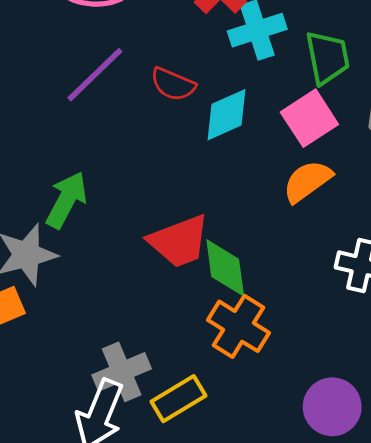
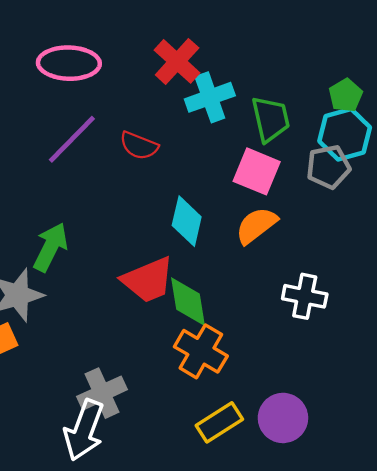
cyan diamond: (227, 115) -> (187, 221), moved, turned -51
pink square: (309, 118) -> (257, 171), turned -33
yellow rectangle: (179, 399) -> (219, 422), moved

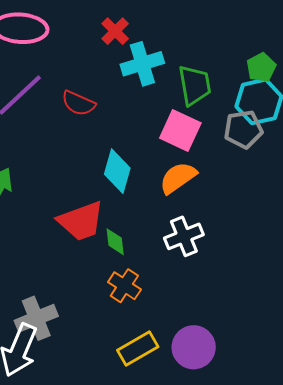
red cross: (177, 61) -> (115, 31), size x0.7
white cross: (305, 296) -> (184, 236), moved, turned -36
green diamond: (188, 302) -> (115, 242), size x0.6
orange cross: (201, 351) -> (124, 286), size x0.7

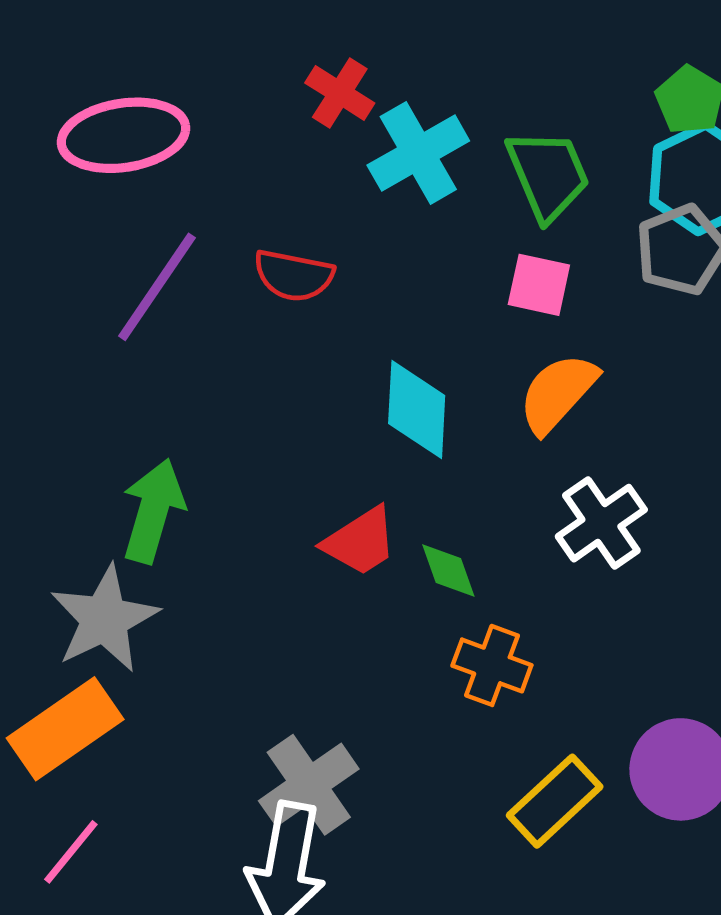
pink square: (180, 131) -> (539, 285), size x0.7
red trapezoid: (81, 221) -> (360, 541), size x0.7

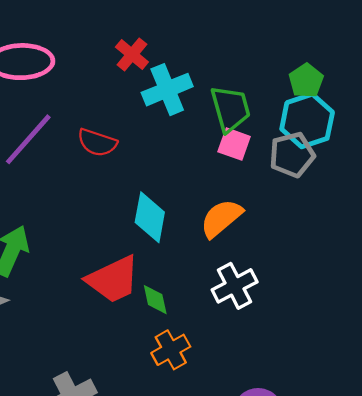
pink square: (539, 285) -> (234, 144), moved
red trapezoid: (360, 541) -> (113, 279), size x1.4
orange cross: (492, 665) -> (171, 350), turned 33

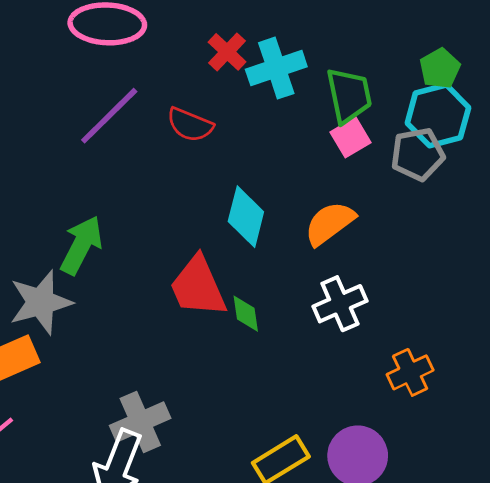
red cross: (132, 54) -> (227, 52), moved
pink square: (234, 144) -> (350, 137), turned 36
red trapezoid: (113, 279) -> (198, 287), turned 88
orange cross: (171, 350) -> (410, 372), moved

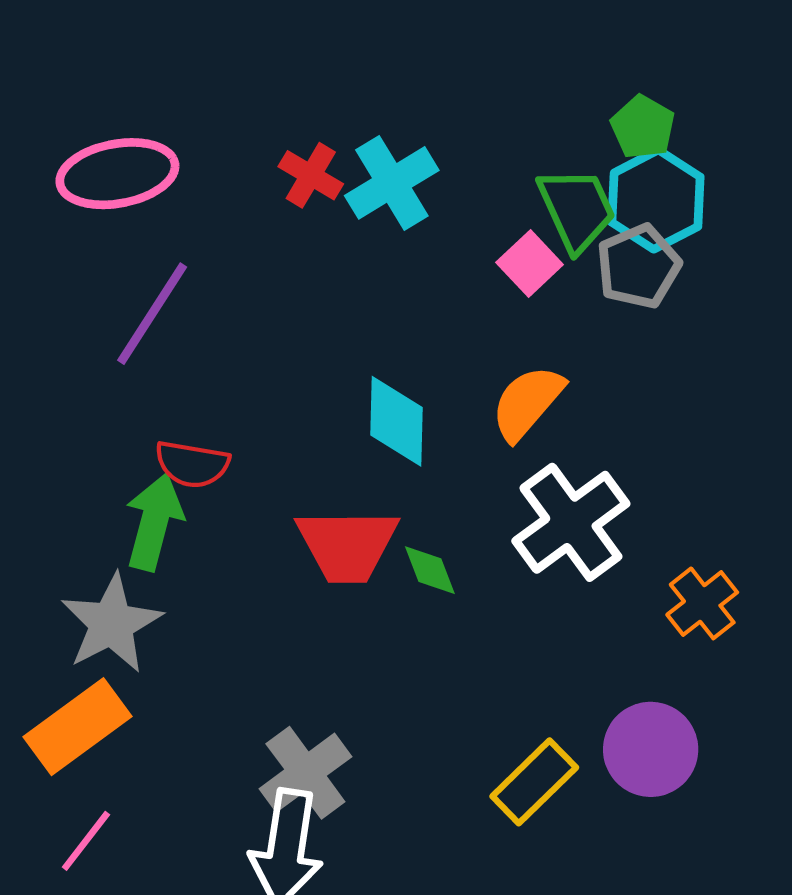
green trapezoid: (349, 95) -> (577, 209), moved
red semicircle: (190, 125) -> (192, 464), moved
red trapezoid: (198, 287) -> (347, 545), turned -54
white cross: (340, 304) -> (571, 522), size x1.4

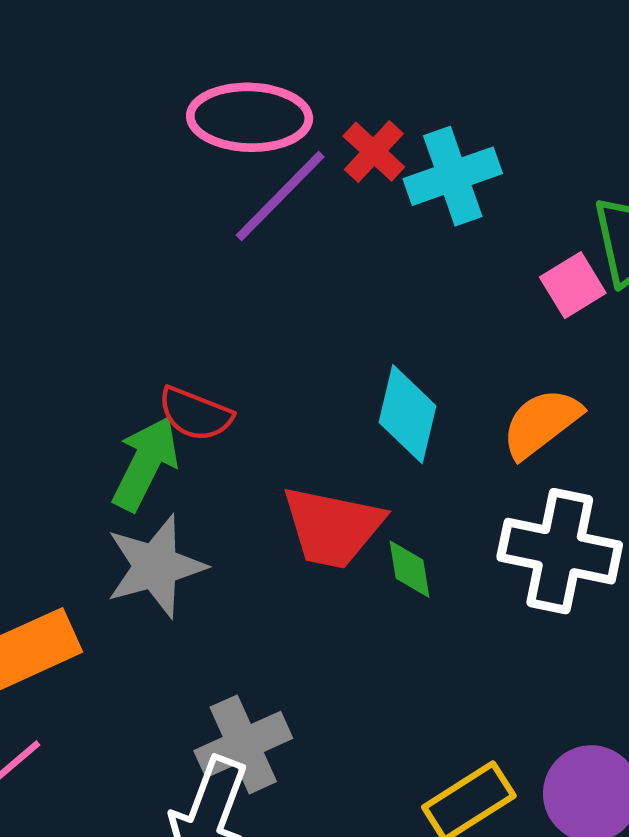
pink ellipse: (117, 174) -> (250, 117), moved
purple line: (152, 314) -> (280, 196), moved
white cross: (571, 522) -> (560, 551), turned 36
gray star: (111, 624) -> (156, 566), moved

